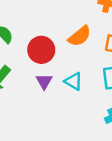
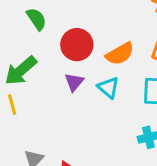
orange semicircle: (80, 36) -> (120, 54), moved

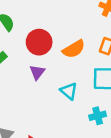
cyan triangle: (108, 88) -> (69, 91), moved

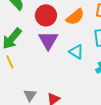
purple triangle: (37, 72) -> (48, 40), size x1.5

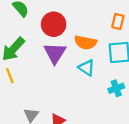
orange semicircle: (75, 17) -> (85, 42), moved, turned 48

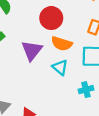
red circle: (54, 24) -> (51, 18), moved

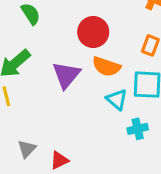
cyan triangle: (60, 67) -> (117, 99), moved

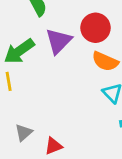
purple triangle: (66, 75) -> (59, 41), moved

